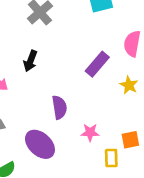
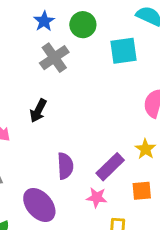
purple rectangle: (97, 64) -> (110, 167), moved
orange square: (130, 140) -> (142, 191), moved

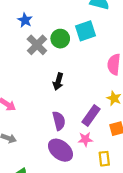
green circle: (83, 25) -> (60, 39), moved
black arrow: (38, 111) -> (58, 81), moved
purple ellipse: (39, 205) -> (60, 150), moved

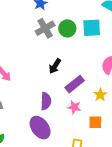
purple rectangle: (91, 116) -> (75, 84), moved
pink star: (85, 139) -> (74, 107), moved

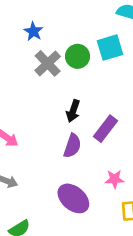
purple semicircle: (46, 101) -> (72, 146), moved, turned 30
pink star: (74, 107) -> (115, 179), moved

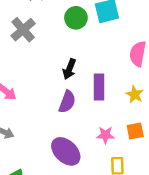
gray cross: (48, 63) -> (23, 30), moved
purple rectangle: (105, 129) -> (99, 87), turned -40

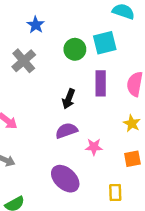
purple rectangle: (99, 87) -> (101, 83), moved
purple semicircle: (67, 102) -> (66, 131), turned -130
pink star: (105, 135) -> (94, 147), moved

